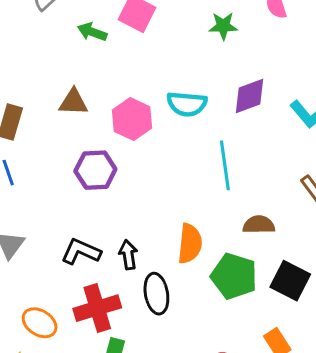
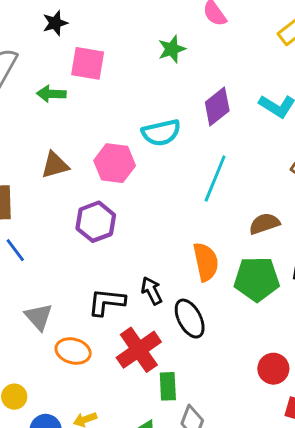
cyan line: (225, 165) -> (215, 179), turned 48
orange ellipse: (40, 323) -> (73, 351), moved

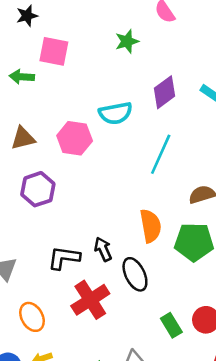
purple hexagon: (96, 222) -> (38, 189), moved
orange ellipse: (73, 351) -> (32, 317), moved, turned 44
green rectangle: (168, 386) -> (171, 325), moved, turned -30

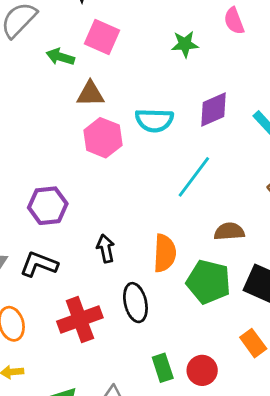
brown triangle: (23, 138) -> (90, 94), moved
purple hexagon: (38, 189) -> (48, 206), moved
black arrow: (103, 249) -> (106, 248), moved
black L-shape: (64, 258) -> (39, 264), moved

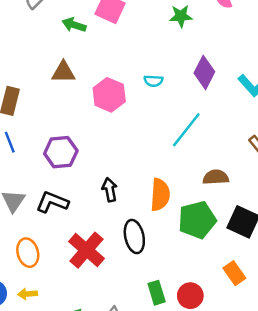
brown triangle: (90, 94) -> (63, 72), moved
purple diamond: (214, 109) -> (204, 72), turned -40
cyan semicircle: (154, 120) -> (153, 81), size x0.6
green pentagon: (208, 282) -> (197, 220), turned -30
red cross: (80, 319) -> (86, 250), turned -30

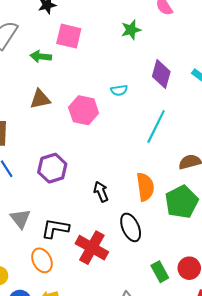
black L-shape: (52, 202) -> (55, 228), moved

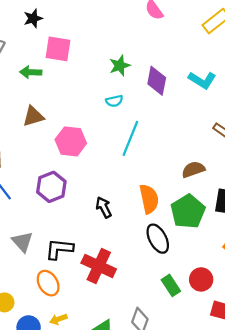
green star: (131, 30) -> (120, 66), moved
pink hexagon: (84, 110) -> (71, 141), moved
cyan line: (156, 126) -> (130, 138), moved
black ellipse: (131, 227) -> (158, 239), moved

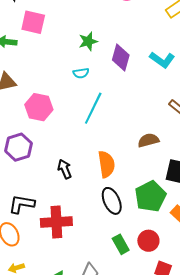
green pentagon: (188, 211) -> (150, 196), moved
red cross: (99, 266) -> (56, 222), turned -32

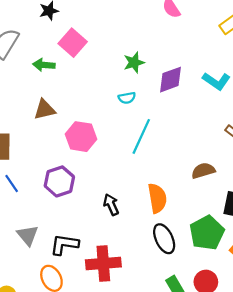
pink square: (33, 22) -> (73, 43), turned 30
purple diamond: (121, 57) -> (171, 80), turned 56

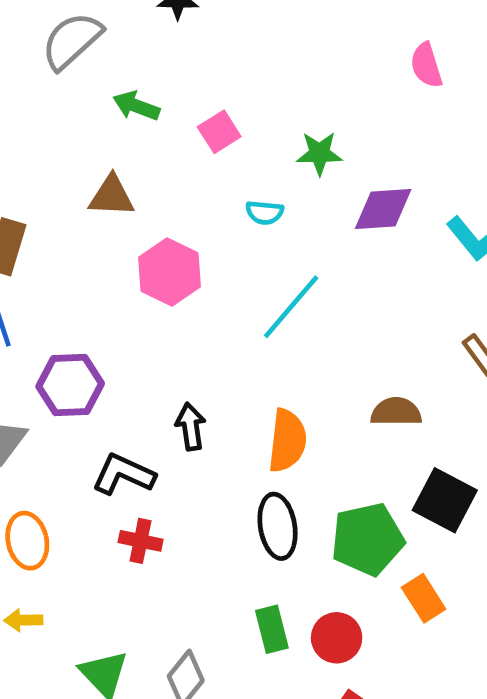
pink square: (73, 43) -> (219, 132), moved, size x0.7
cyan semicircle: (127, 98) -> (265, 213), moved
purple hexagon: (59, 181) -> (70, 385), moved
black L-shape: (64, 244) -> (123, 474), moved
red cross: (103, 263) -> (141, 541), size x0.6

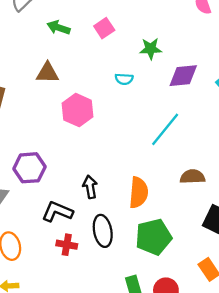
pink square: (219, 132) -> (104, 28), moved
cyan line: (291, 307) -> (165, 129), moved
black ellipse: (278, 526) -> (103, 231), moved
green pentagon: (367, 539) -> (154, 237), moved

